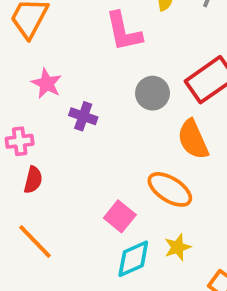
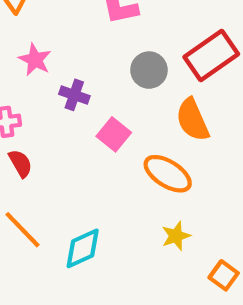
red semicircle: (33, 180) -> (20, 163), turned -44
pink square: (120, 216) -> (114, 134), moved
cyan diamond: (133, 259) -> (83, 248), moved

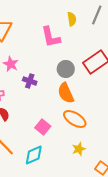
orange semicircle: (193, 120) -> (66, 93), moved
pink square: (114, 134) -> (43, 127), moved

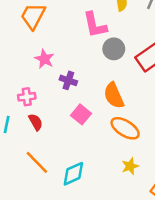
gray circle: (66, 69) -> (114, 49), moved
pink square: (43, 127) -> (81, 114), moved

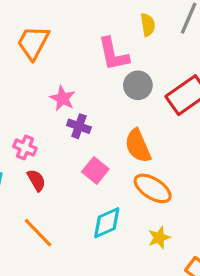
pink star: (44, 59) -> (63, 98), moved
pink cross: (27, 97) -> (25, 147), turned 30
cyan diamond: (73, 174) -> (107, 223), moved

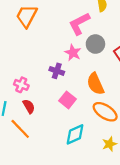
pink L-shape: (113, 54) -> (79, 24), turned 75
pink star: (63, 98) -> (73, 53), moved
orange line: (38, 233) -> (20, 129), moved

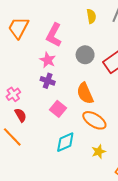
pink L-shape: (79, 24) -> (54, 35), moved, turned -35
pink star: (73, 53) -> (48, 60), moved
pink cross: (21, 85) -> (13, 94), turned 32

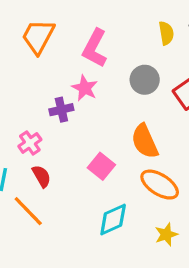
yellow semicircle: (91, 16) -> (166, 33), moved
purple cross: (48, 81) -> (61, 110), moved, turned -32

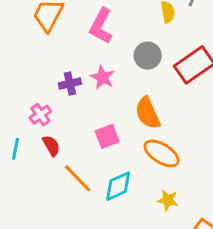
pink star: (85, 88) -> (103, 77), moved
pink square: (101, 166) -> (107, 136), turned 30
orange line: (28, 211) -> (78, 178), moved
yellow star: (166, 234) -> (168, 200), turned 30

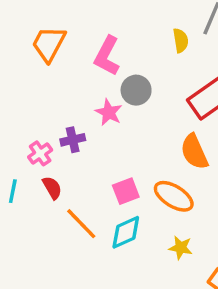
gray circle: (148, 56) -> (136, 90), moved
purple cross: (70, 84) -> (73, 140), moved
orange semicircle: (148, 113) -> (194, 152), moved
pink square: (107, 136) -> (126, 191), moved

